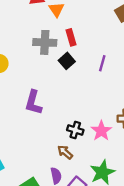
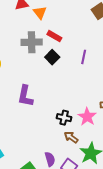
red rectangle: (71, 37) -> (54, 36), turned -40
brown arrow: (65, 152) -> (71, 137), moved

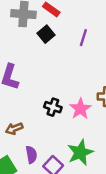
brown arrow: (71, 137) -> (14, 129), moved, turned -64

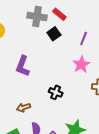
pink star: (80, 109) -> (81, 64), moved

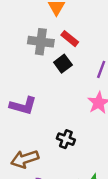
purple L-shape: (23, 66) -> (23, 106), turned -95
brown arrow: (23, 108) -> (25, 159), size x1.5

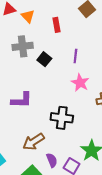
red rectangle: (70, 39) -> (56, 25), moved, turned 56
black cross: (66, 139) -> (62, 118), size x1.5

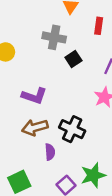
brown arrow: (34, 142) -> (35, 127), moved
purple semicircle: (52, 160) -> (50, 152), moved

